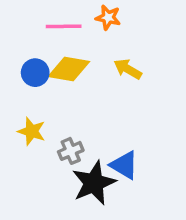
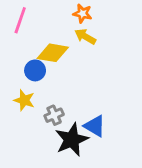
pink line: (64, 26) -> (20, 20), moved, turned -70
yellow arrow: (128, 69) -> (85, 37), moved
blue circle: (35, 73) -> (35, 70), moved

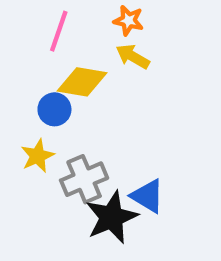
pink line: (20, 20) -> (59, 31), moved
yellow star: (24, 100) -> (38, 156), turned 30
gray cross: (54, 115) -> (84, 179), size x1.5

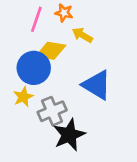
orange star: (128, 21) -> (64, 13), moved
blue circle: (54, 109) -> (34, 68), size x1.6
blue triangle: (148, 196) -> (97, 85), moved, size x1.4

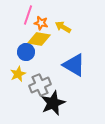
orange star: (64, 13) -> (41, 23), moved
blue circle: (34, 68) -> (26, 52), size x0.7

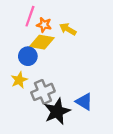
blue triangle: (74, 65) -> (84, 102), moved, size x0.7

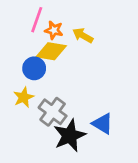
gray cross: (43, 92) -> (53, 112), turned -30

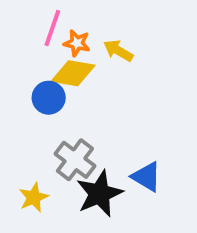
yellow star: (24, 97) -> (34, 197), moved

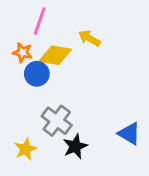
orange star: (77, 43) -> (23, 52), moved
blue triangle: (146, 177) -> (129, 134), moved
black star: (99, 194) -> (75, 146), size x0.7

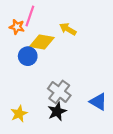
orange star: (23, 52) -> (17, 27), moved
gray cross: (57, 121) -> (59, 92), moved

